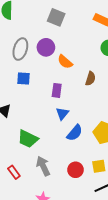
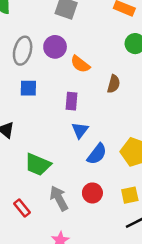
red circle: (76, 170) -> (92, 193), moved

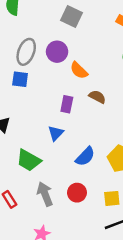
brown semicircle: (114, 84) -> (97, 97), moved, turned -84
blue square: (28, 88) -> (20, 79), moved
blue triangle: (80, 130) -> (56, 133), moved

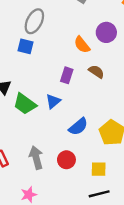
purple circle: (57, 52) -> (106, 32), moved
green trapezoid: (29, 160) -> (25, 104), moved

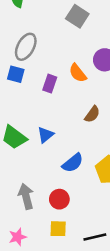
brown semicircle: (96, 72) -> (92, 114), moved, turned 91
purple rectangle: (67, 75) -> (50, 84), moved
yellow square: (99, 169) -> (58, 229), moved

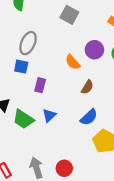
purple rectangle: (50, 84) -> (40, 85), moved
brown semicircle: (92, 114) -> (87, 87), moved
blue semicircle: (73, 163) -> (89, 117), moved

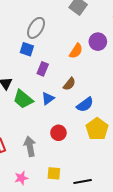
orange semicircle: (73, 62) -> (76, 51), turned -112
brown semicircle: (87, 87) -> (69, 84), moved
red circle: (64, 168) -> (58, 133), moved

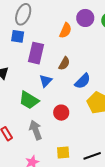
purple rectangle: (43, 69) -> (36, 53), size x1.5
green trapezoid: (23, 99) -> (29, 100), moved

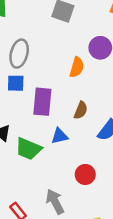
blue triangle: (46, 81) -> (60, 136), turned 40
green trapezoid: (29, 100) -> (28, 149), moved

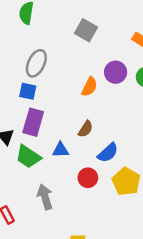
purple rectangle: (42, 102) -> (33, 122), moved
red circle: (85, 174) -> (88, 178), moved
gray arrow: (55, 202) -> (45, 197), moved

